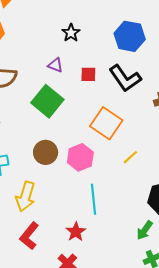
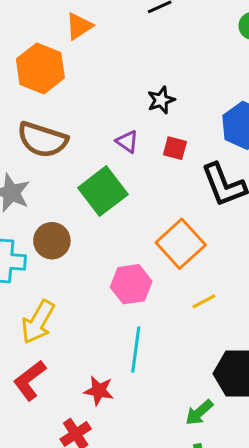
red square: (88, 74) -> (175, 148), moved
brown circle: (46, 152) -> (52, 241), moved
red star: (76, 232) -> (99, 391), turned 30

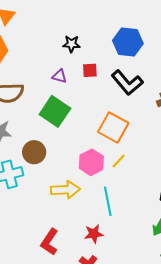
black star: (161, 100) -> (71, 44), turned -30
yellow line: (204, 301) -> (119, 161), moved
yellow arrow: (38, 322) -> (65, 190), moved, turned -104

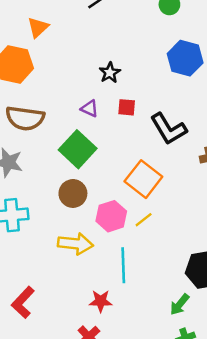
blue hexagon: (128, 42) -> (185, 58), moved
black star: (71, 44) -> (110, 73), turned 30
brown circle: (34, 152) -> (73, 193), moved
red L-shape: (50, 242) -> (23, 302), moved

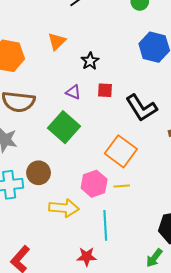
orange triangle: (38, 27) -> (57, 41), moved
brown circle: (73, 193) -> (39, 173), moved
yellow line: (144, 220) -> (122, 186), turned 35

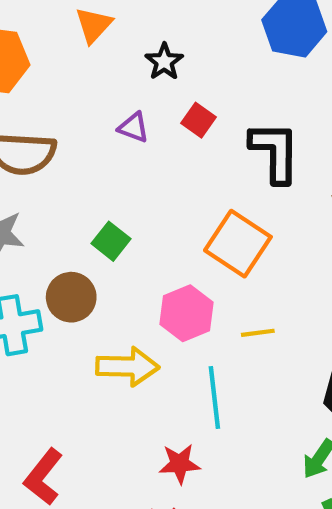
red square: (105, 90) -> (198, 120), turned 35
black L-shape: (141, 108) -> (275, 152), turned -144
green square: (64, 127) -> (111, 241), moved, size x0.6
yellow line: (122, 186) -> (258, 333), moved

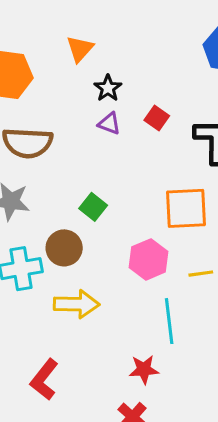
black star: (164, 62) -> (108, 88), moved
orange square: (238, 244) -> (186, 208), turned -36
yellow arrow: (127, 367) -> (77, 304), moved

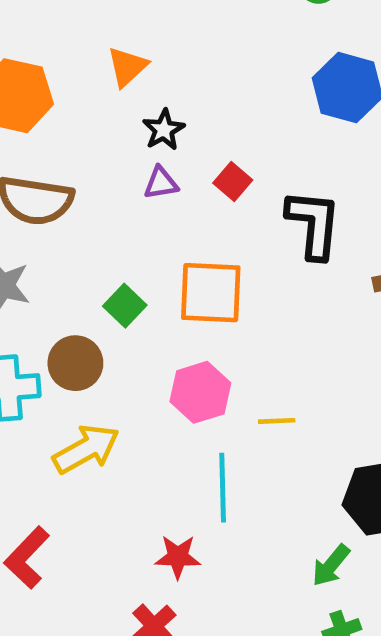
purple triangle: (109, 124) -> (161, 183), turned -35
orange square: (186, 208) -> (211, 293), moved
yellow arrow: (77, 304) -> (86, 449), turned -36

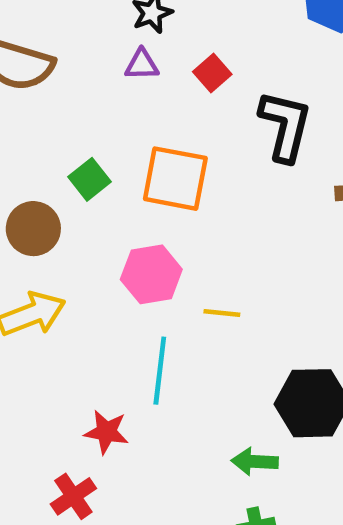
green arrow: (331, 565) -> (255, 462), turned 45

